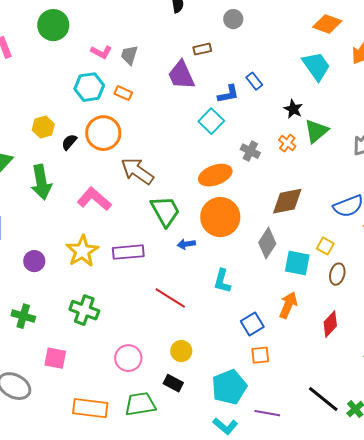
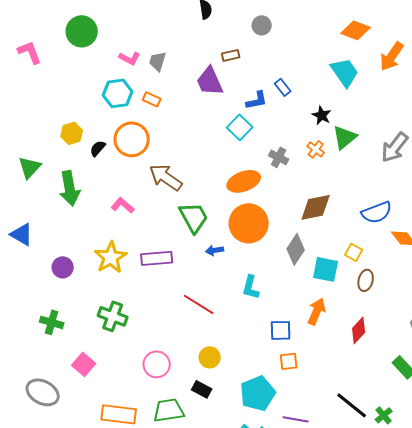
pink L-shape: (94, 199) -> (123, 205), size x0.7
blue square: (252, 324) -> (281, 330), turned 30
pink square: (55, 358) -> (84, 364), turned 30

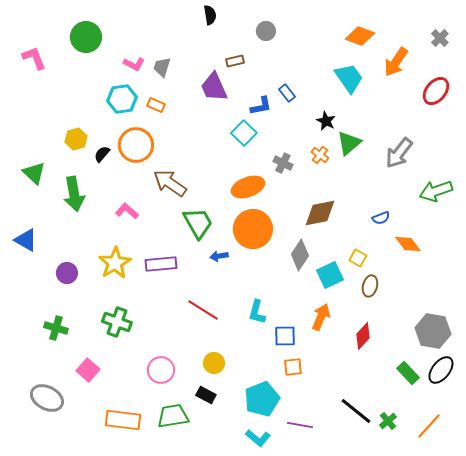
green triangle: (30, 167) -> (34, 173), turned -30
blue semicircle: (377, 212) -> (381, 218), size x0.6
cyan square: (326, 269) -> (330, 275), turned -36
cyan L-shape: (251, 287) -> (257, 312), moved

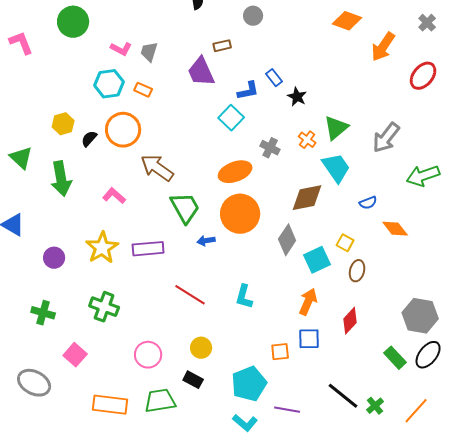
cyan trapezoid: (349, 78) -> (336, 168), moved
black star: (326, 121) -> (297, 97), moved
blue square: (285, 336) -> (309, 339), moved

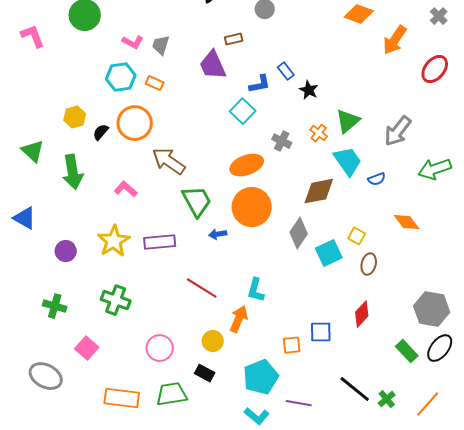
blue semicircle: (368, 203) -> (377, 179), moved
orange arrow: (308, 302) -> (239, 319), moved

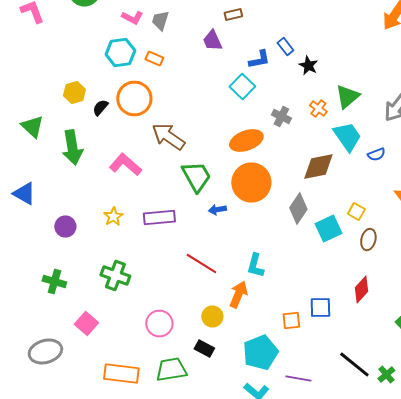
purple trapezoid: (213, 65) -> (212, 40), size x0.7
pink L-shape: (126, 189) -> (125, 164), size x1.4
yellow star: (114, 241) -> (113, 216), size x0.6
gray ellipse: (46, 376) -> (45, 352), turned -44

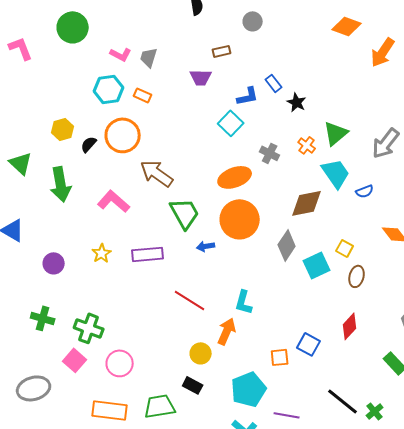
purple trapezoid: (212, 40) -> (201, 77), turned -65
green cross: (115, 276) -> (89, 328), moved
blue square: (320, 308) -> (309, 344), turned 30
pink circle: (159, 324) -> (120, 363), moved

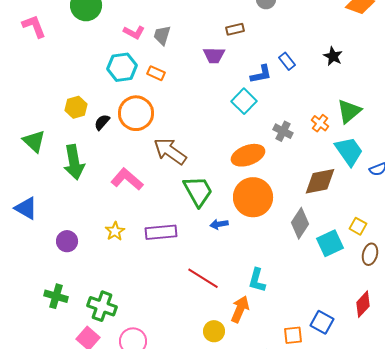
black star: (297, 102) -> (333, 56), moved

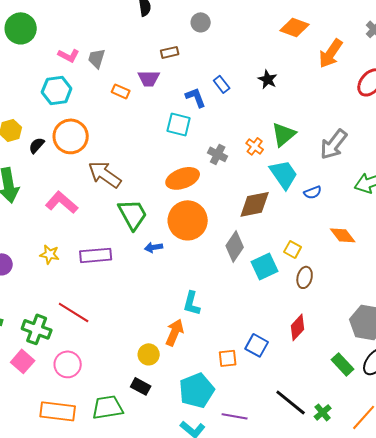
orange rectangle: (156, 73) -> (121, 91), moved
blue L-shape: (261, 74) -> (196, 97), turned -100
cyan square: (244, 101) -> (179, 124), turned -30
yellow star: (115, 231) -> (50, 254), turned -30
red line: (203, 278) -> (74, 312), moved

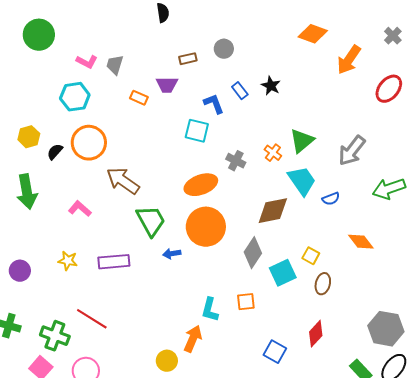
gray circle: (201, 22) -> (224, 49), moved
black star: (268, 79) -> (271, 86), moved
pink L-shape: (62, 202) -> (80, 209), size x0.7
orange square: (228, 358) -> (246, 302), moved

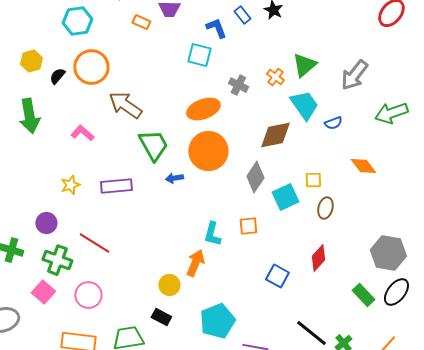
yellow square: (311, 256) -> (313, 180), turned -30
yellow star: (68, 261) -> (70, 185), turned -30
purple circle: (20, 271) -> (46, 223), moved

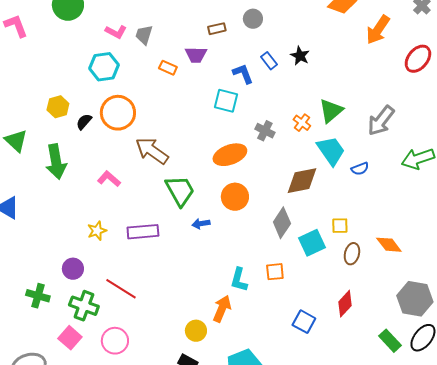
orange circle: (208, 151) -> (235, 197), size x0.7
orange diamond: (363, 166) -> (389, 245), moved

